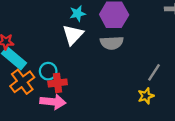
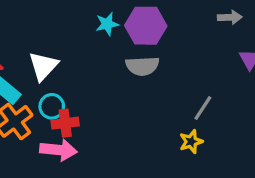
cyan star: (78, 13) -> (107, 24), moved
white triangle: (73, 35) -> (43, 66), moved

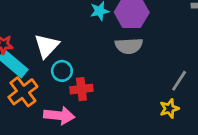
cyan circle: (52, 106) -> (62, 71), moved
red cross: (65, 123) -> (81, 89), moved

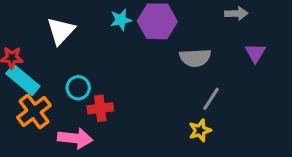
white triangle: (47, 46) -> (61, 31), moved
gray semicircle: (129, 46) -> (195, 58), moved

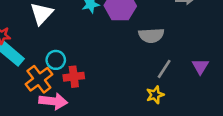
purple triangle: (255, 53) -> (200, 66), moved
orange cross: (34, 111) -> (39, 79), moved

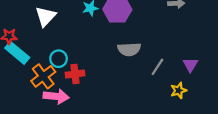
gray semicircle: (151, 35) -> (129, 49), moved
yellow star: (155, 95) -> (179, 90), moved

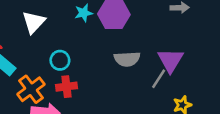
cyan circle: (59, 59) -> (60, 60), moved
purple triangle: (190, 65) -> (170, 60), moved, size x1.5

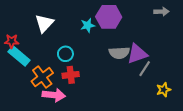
cyan star: (84, 13) -> (88, 25), moved
purple triangle: (170, 60) -> (137, 54), moved, turned 40

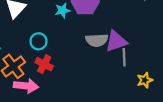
gray line: (145, 69) -> (124, 57), turned -35
red cross: (71, 75) -> (44, 64), turned 35

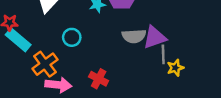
red cross: (44, 64) -> (99, 79), moved
yellow star: (145, 80) -> (175, 68), moved

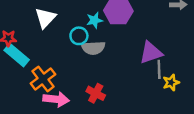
gray semicircle: (134, 36) -> (93, 48), moved
cyan circle: (72, 37) -> (79, 36), moved

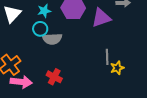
cyan star: (94, 20) -> (44, 11), moved
purple triangle: (151, 53) -> (101, 18), moved

